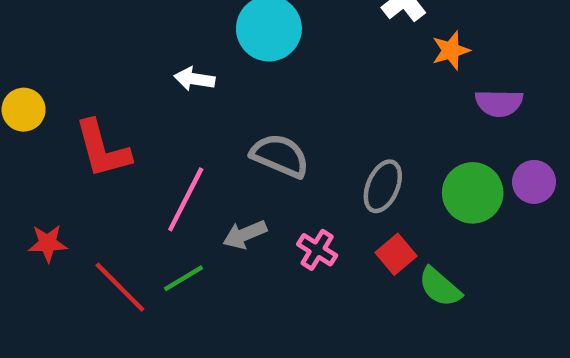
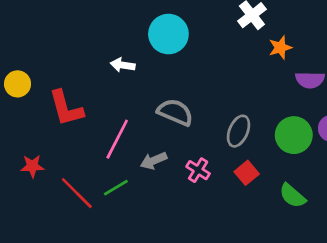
green semicircle: (440, 287) -> (292, 196), moved

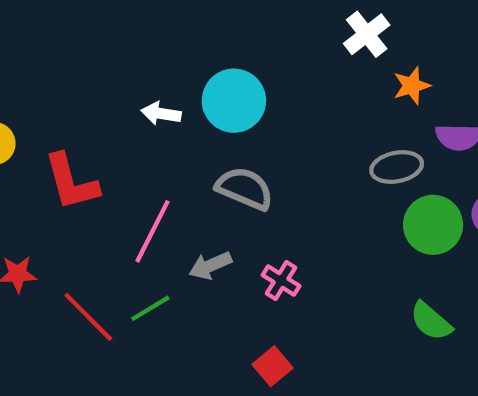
cyan circle: (168, 34) -> (234, 101), moved
gray ellipse: (239, 131) -> (397, 167), moved, turned 56
red square: (247, 173) -> (272, 366), moved

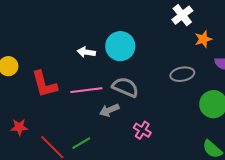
gray ellipse: (397, 167) -> (182, 74), moved
pink line: (153, 231) -> (86, 90), moved, turned 56
gray arrow: (210, 266) -> (109, 110), moved

